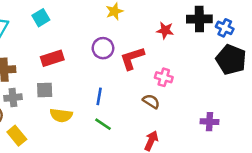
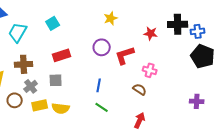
blue cross: (225, 28) -> (198, 31), turned -32
gray cross: (13, 98) -> (31, 86), turned -32
yellow semicircle: (61, 115) -> (61, 108), moved
purple cross: (209, 122) -> (197, 101), moved
yellow rectangle: (17, 136) -> (40, 105), moved, turned -63

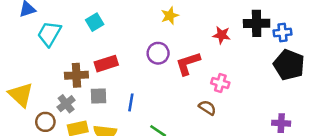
brown cross: (24, 64) -> (76, 75), moved
blue line: (99, 85) -> (131, 102), moved

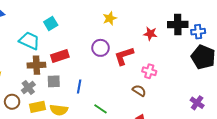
cyan trapezoid: (49, 34) -> (29, 41), moved, turned 85
purple cross: (281, 123) -> (197, 103), turned 32

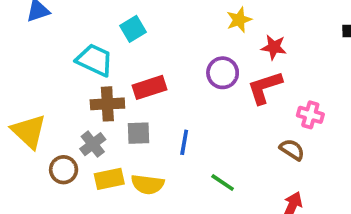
red star: (150, 34) -> (274, 47), moved

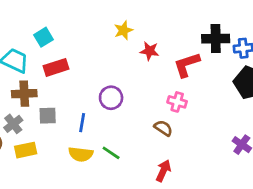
purple circle: (223, 73) -> (111, 98), moved
red rectangle: (149, 87) -> (56, 67), moved
red L-shape: (265, 87) -> (187, 65), moved
yellow semicircle: (148, 184) -> (81, 154), moved

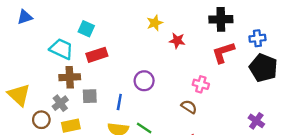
cyan square: (44, 37) -> (86, 29), turned -35
black cross: (216, 39) -> (221, 19), moved
red L-shape: (187, 65) -> (223, 52), moved

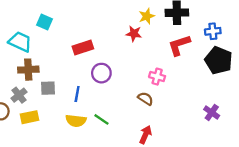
yellow star: (155, 23) -> (147, 16), moved
red rectangle: (97, 55) -> (83, 48), moved

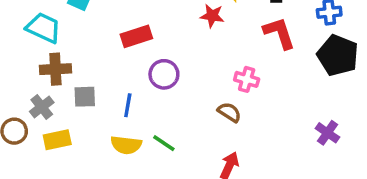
red L-shape: (179, 45) -> (279, 33), turned 90

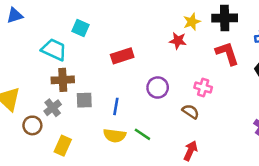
purple circle: (164, 74) -> (158, 87), moved
yellow rectangle: (57, 140) -> (63, 146), moved, turned -54

